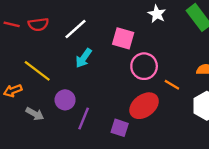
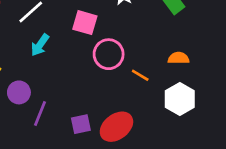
red ellipse: (144, 106) -> (116, 127), moved
purple square: (120, 128) -> (81, 124), turned -30

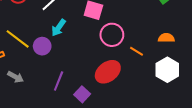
purple circle: (19, 92) -> (42, 46), moved
purple square: (81, 124) -> (82, 94), moved, turned -35
red ellipse: (116, 127) -> (108, 72), moved

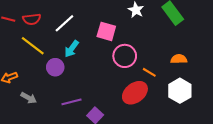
yellow line: (18, 39) -> (33, 46), moved
red ellipse: (108, 72) -> (135, 93), moved
purple line: (59, 81) -> (72, 102), turned 54

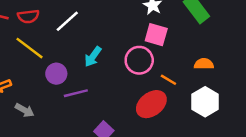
pink square: (106, 31) -> (156, 35), moved
cyan arrow: (72, 49) -> (93, 57), moved
purple line: (72, 102) -> (76, 93), moved

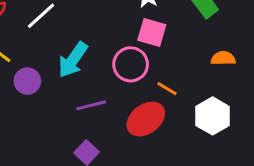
cyan arrow: (93, 57) -> (73, 60), size x1.4
orange semicircle: (204, 64) -> (223, 58), moved
purple line: (76, 93) -> (91, 105), moved

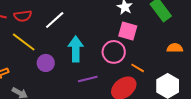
cyan arrow: (73, 60) -> (76, 49), turned 145

